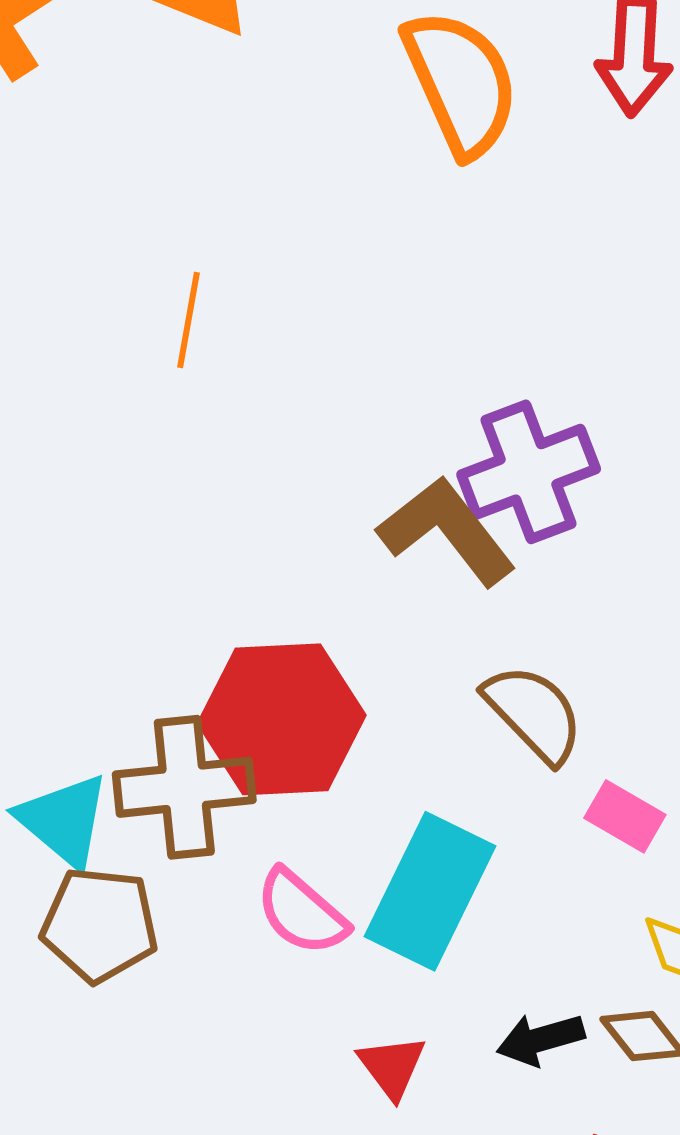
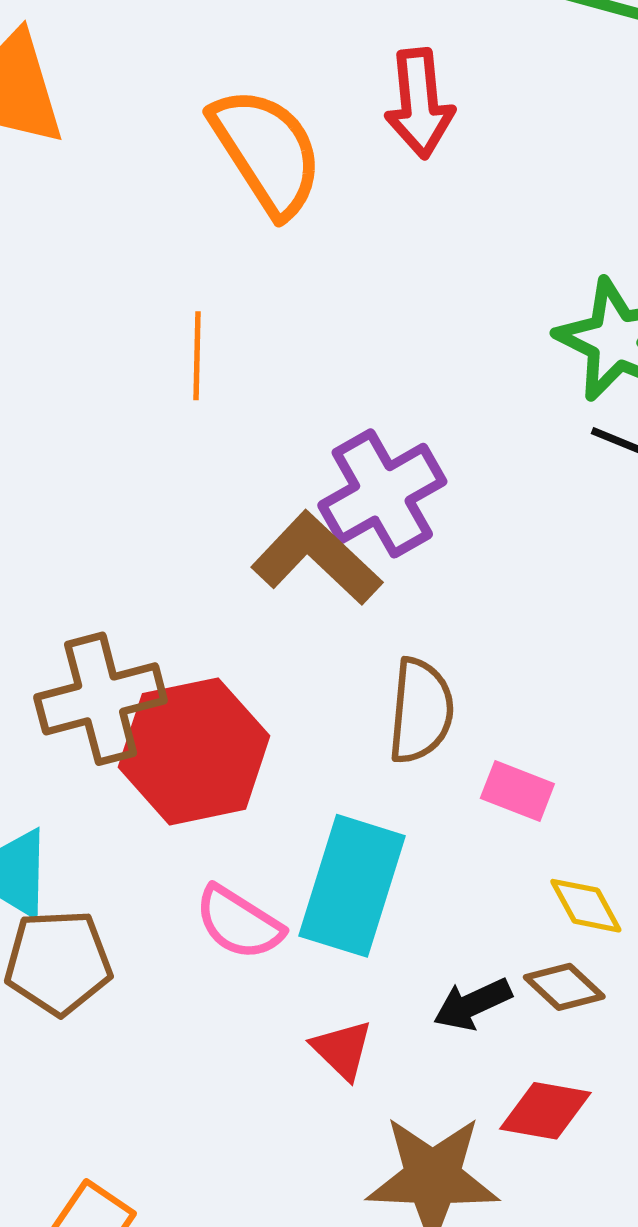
orange line: (189, 320) -> (197, 356), moved
brown semicircle: (534, 713) -> (421, 711), turned 58
brown cross: (184, 787) -> (101, 699), moved

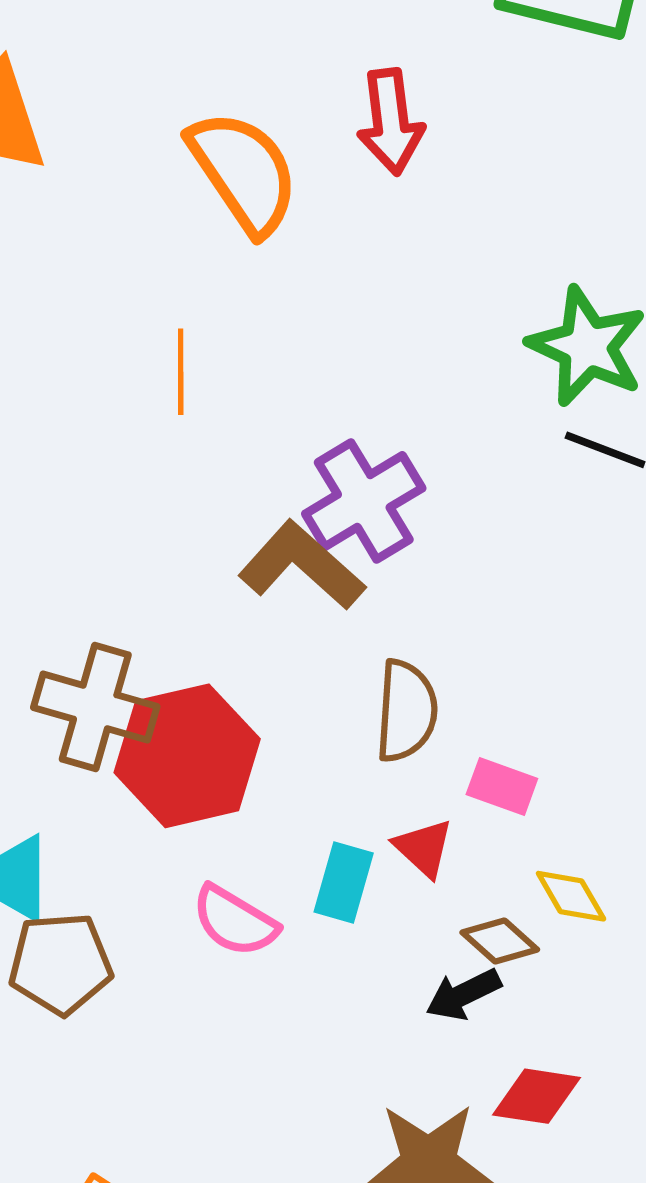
brown cross: (101, 699) -> (95, 707), turned 32
cyan rectangle: (352, 886) -> (344, 882), size x0.6
brown diamond: (564, 987) -> (500, 941), moved
red triangle: (342, 1050) -> (424, 848), moved

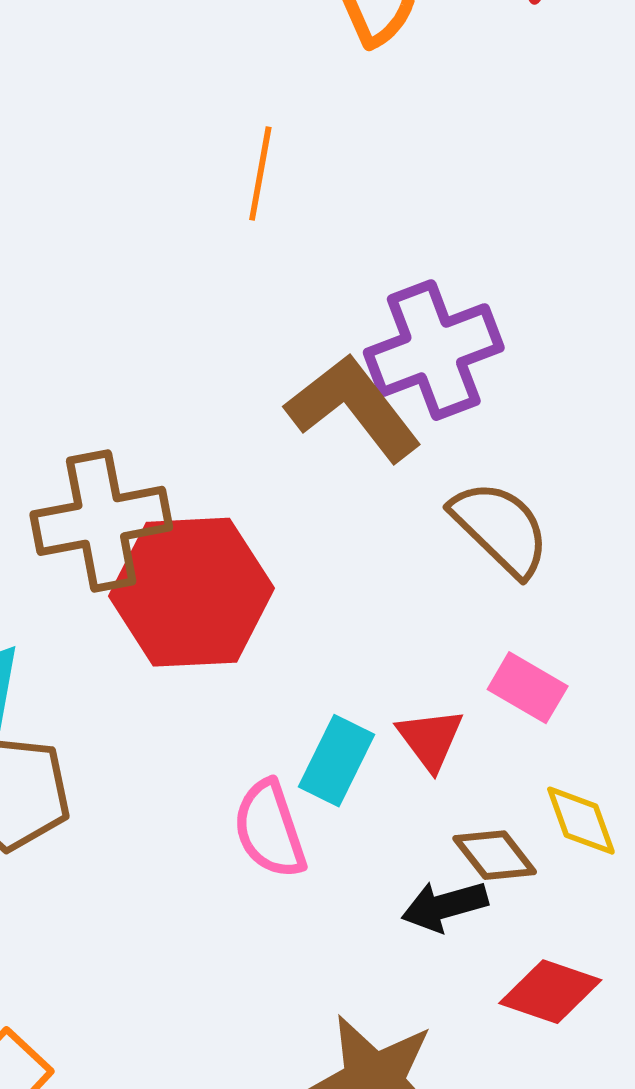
brown cross: (95, 707) -> (101, 521), turned -37
brown semicircle: (406, 711) -> (500, 528), moved, turned -60
pink semicircle: (235, 921) -> (270, 829), moved, turned 30
red diamond: (537, 1096) -> (550, 992), moved

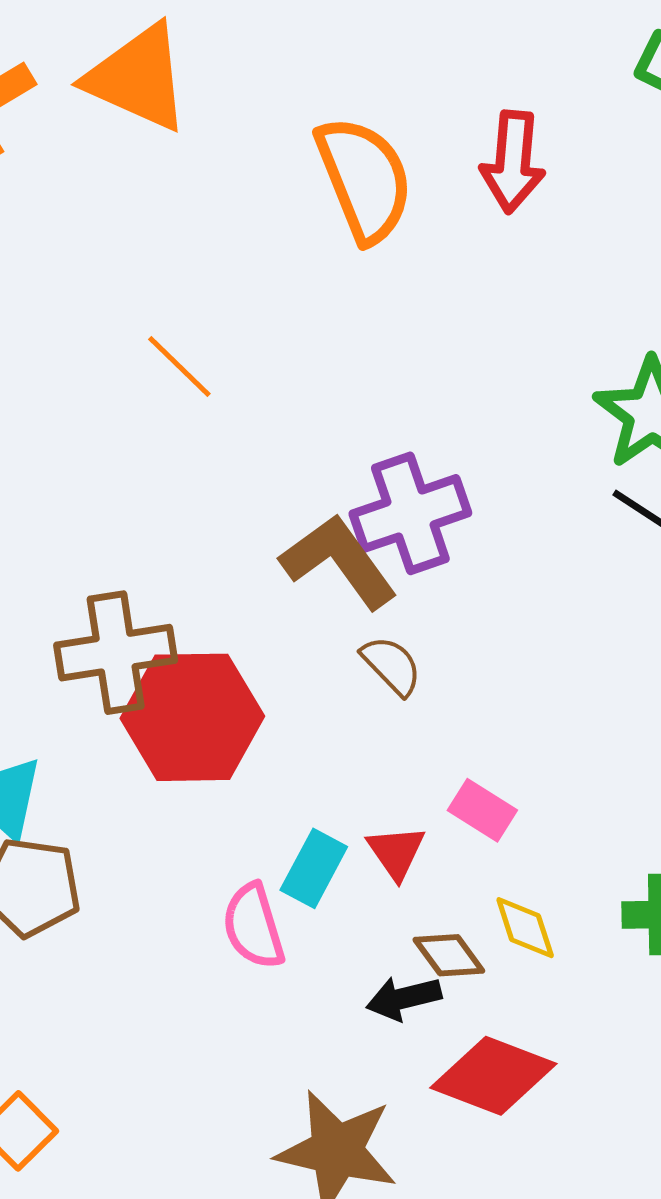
orange line: (260, 174) -> (179, 366), moved, turned -58
brown semicircle: (500, 528) -> (391, 665), moved, size x0.7
red diamond: (550, 992) -> (493, 1076), size x1.4

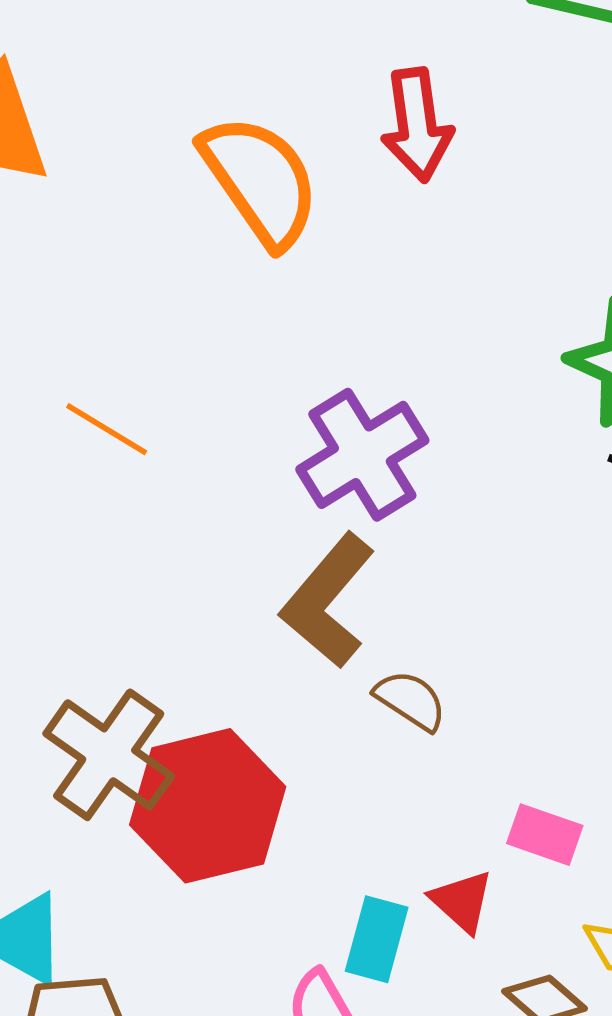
purple cross: (410, 513) -> (362, 455), moved
brown L-shape: (339, 561) -> (328, 601), turned -91
brown cross: (116, 653) -> (109, 755), turned -33

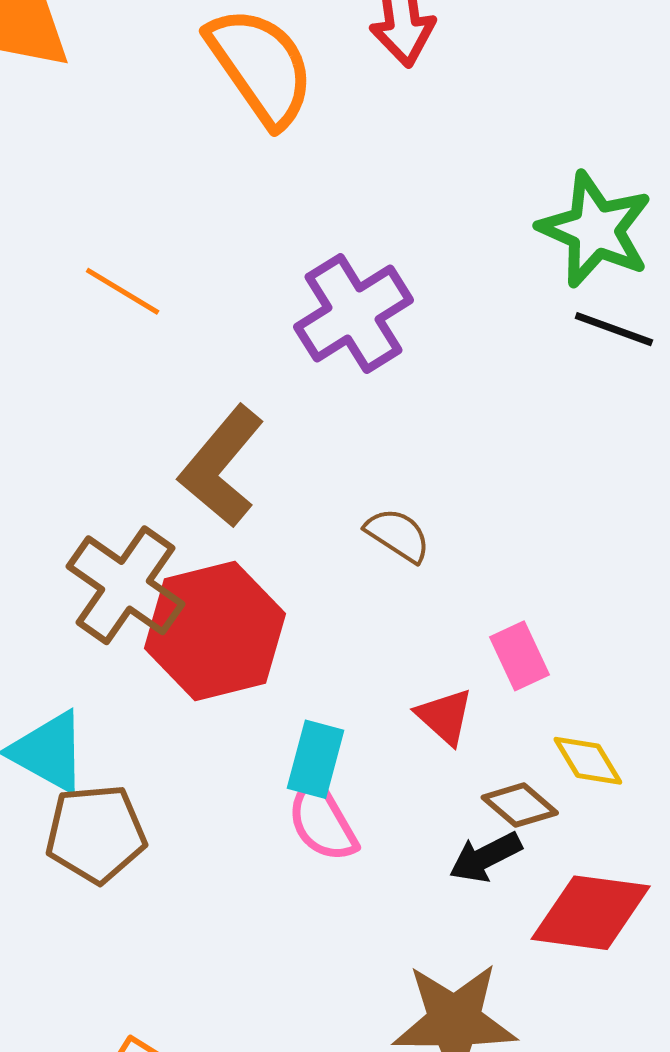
brown L-shape: (328, 601) -> (221, 466), moved
pink rectangle: (545, 835) -> (519, 656), turned 46
cyan rectangle: (377, 939) -> (316, 759), moved

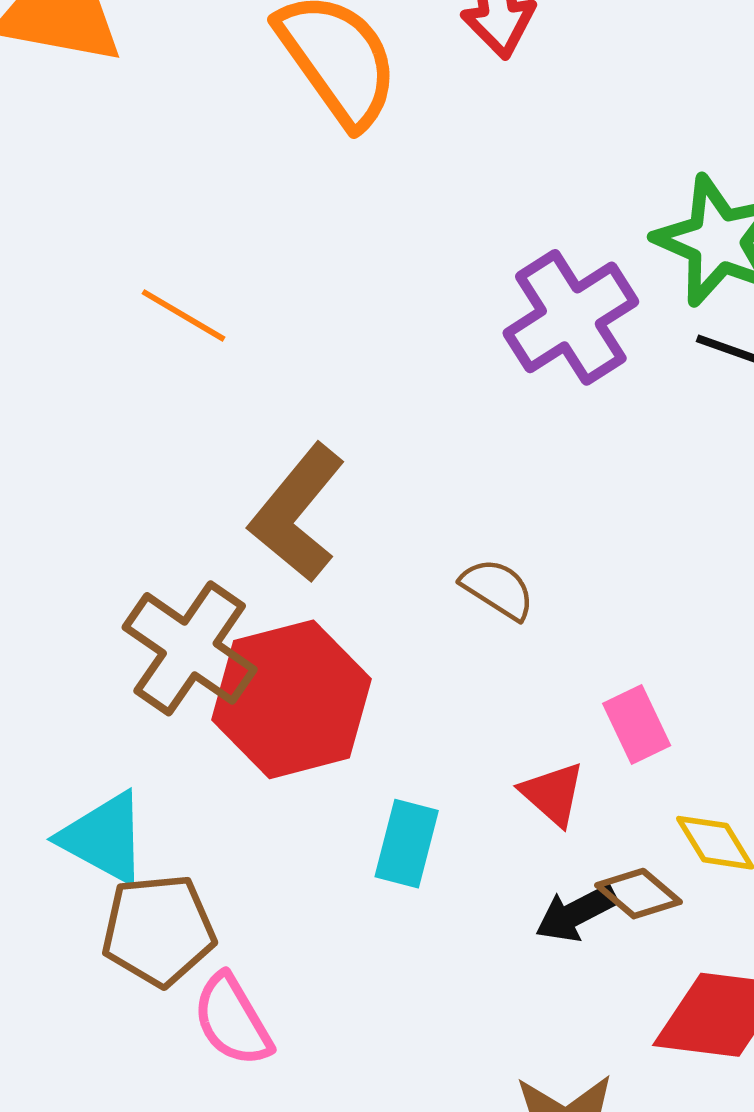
purple cross: (354, 314) -> (571, 317), moved
pink semicircle: (322, 821) -> (232, 1020), moved
black arrow: (485, 857) -> (576, 913), moved

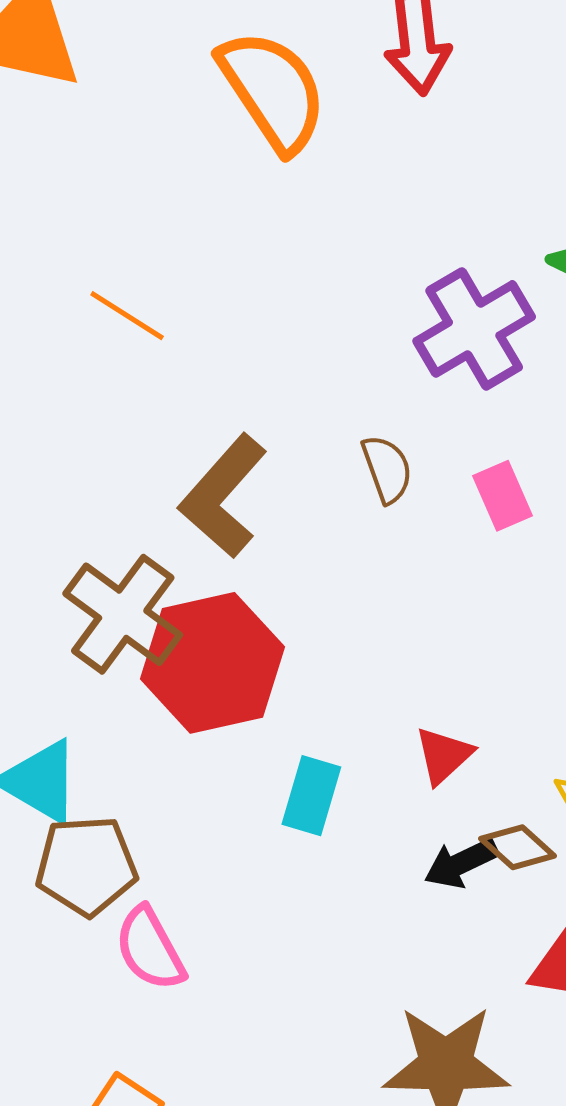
brown semicircle: (498, 589) -> (387, 469), moved, turned 36
pink rectangle: (637, 725) -> (503, 496), moved
red triangle: (553, 794) -> (444, 755), turned 34

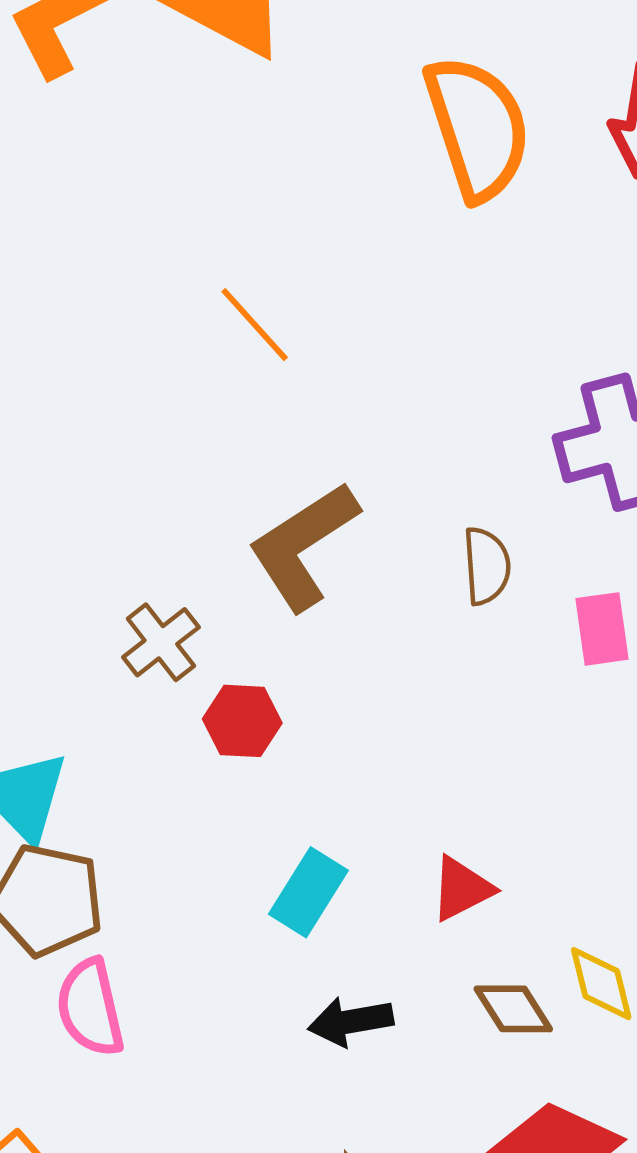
brown cross: (123, 614) -> (161, 642), size x0.6
red hexagon: (212, 663) -> (242, 721), size x0.5
black arrow: (461, 863) -> (351, 1021), moved

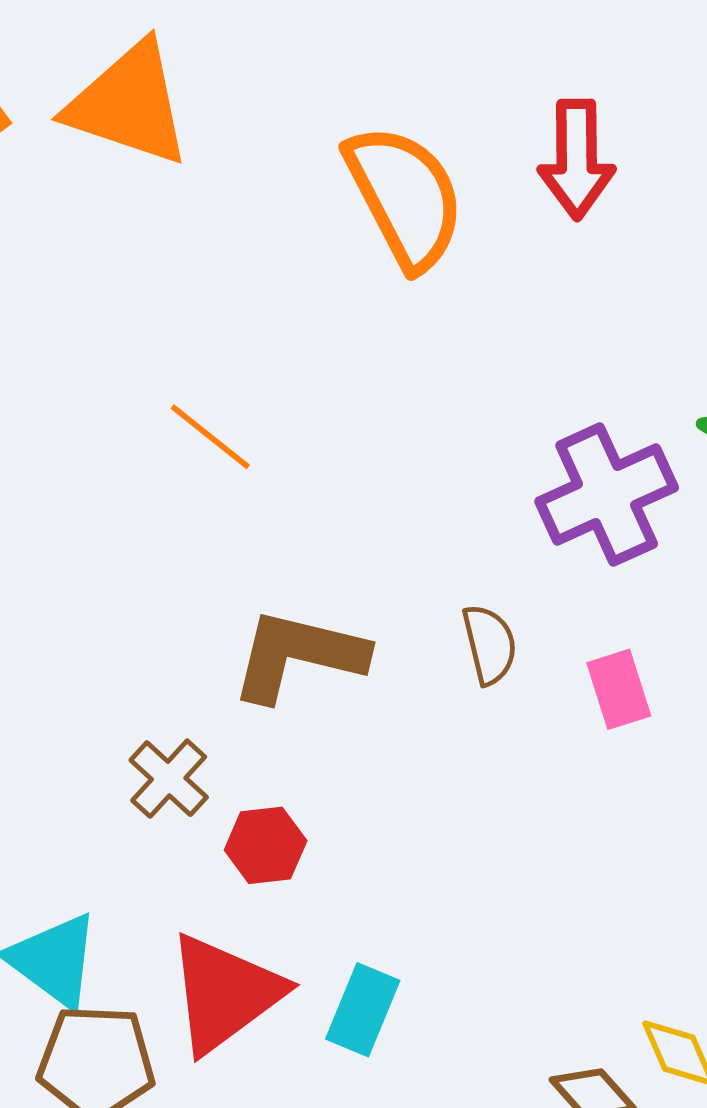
brown L-shape: (303, 546) -> (298, 655), turned 56
red triangle: (462, 889) -> (225, 993), moved, size x1.8

